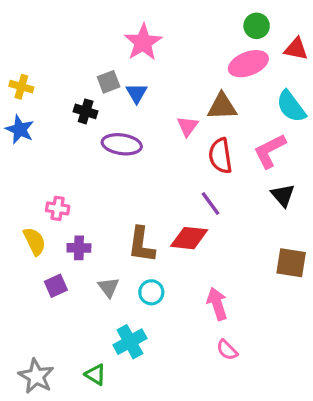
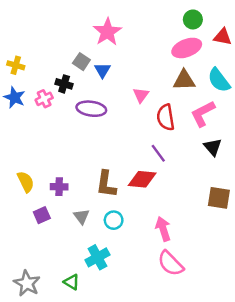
gray square: (109, 82) -> (81, 62), turned -35
brown triangle: (222, 106) -> (184, 80), moved
pink cross: (58, 208) -> (44, 99), moved, turned -35
pink semicircle: (227, 350) -> (171, 263), size x1.6

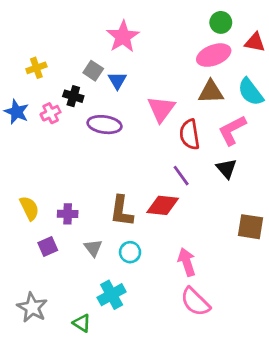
yellow cross: (16, 65) -> (36, 68), moved, turned -35
pink triangle: (141, 95) -> (161, 109), size x1.5
black triangle: (213, 147) -> (226, 168), moved
gray star: (27, 283) -> (32, 307), moved

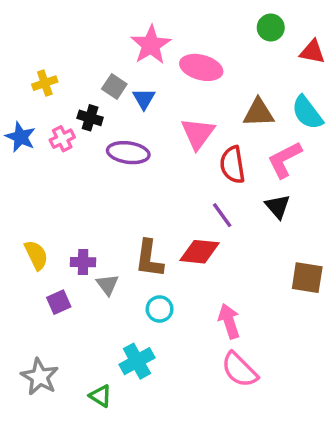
pink ellipse: (214, 55) -> (201, 67), moved, turned 36
gray triangle: (93, 248) -> (107, 285), moved

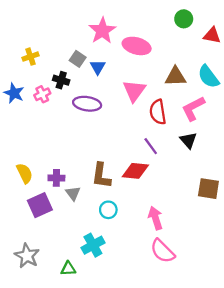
purple square: (59, 302) -> (40, 205), size x1.5
green triangle: (100, 396) -> (68, 269), turned -35

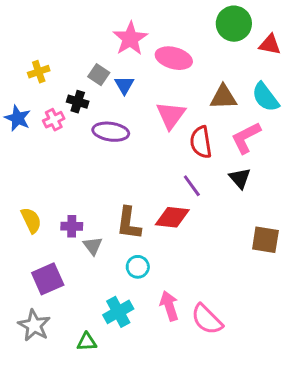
green circle: (184, 19) -> (234, 24), size x1.5
purple square: (40, 205) -> (48, 279), moved
pink arrow: (155, 218) -> (169, 306), moved

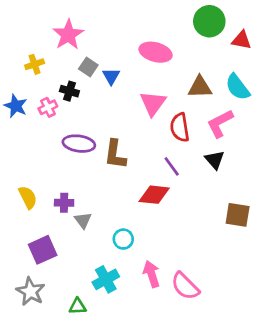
pink star: (130, 39) -> (68, 35), moved
purple ellipse: (111, 132) -> (79, 144), moved
brown L-shape: (129, 223) -> (115, 154), moved

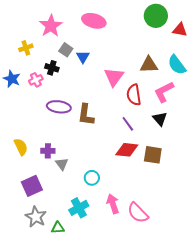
pink ellipse: (156, 52) -> (94, 21), moved
red diamond: (154, 195) -> (127, 150), moved
brown square: (238, 215) -> (153, 155), moved
gray star: (30, 291) -> (36, 217), moved

